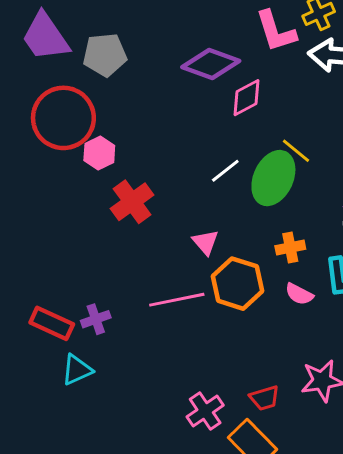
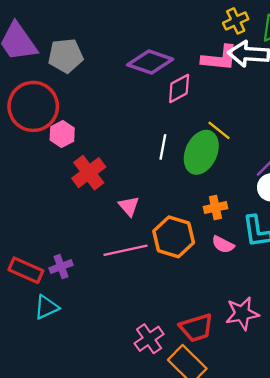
pink L-shape: (276, 31) -> (220, 58), moved, turned -66
white line: (225, 171) -> (163, 147), turned -40
pink triangle: (205, 242) -> (129, 206), moved
red trapezoid: (265, 398) -> (196, 328), size x1.4

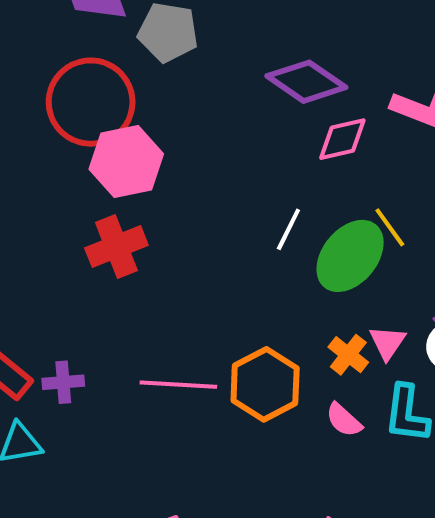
pink hexagon: (62, 134) -> (126, 162), size x1.6
red cross: (89, 173) -> (116, 247), moved
pink triangle: (129, 206) -> (387, 343), moved
orange cross: (215, 208) -> (348, 355), turned 35

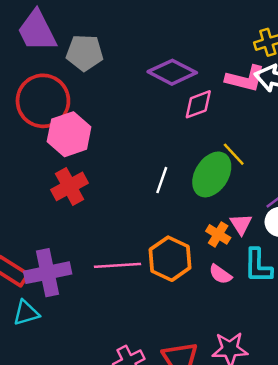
white line: (288, 229) -> (162, 180), moved
purple cross: (63, 382) -> (48, 273), size x1.8

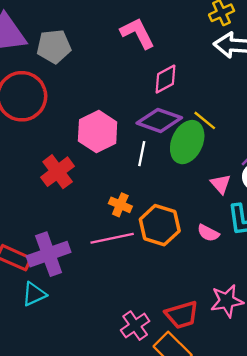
purple diamond: (172, 72) -> (159, 120), moved
pink L-shape: (245, 79) -> (137, 33), moved, turned -123
pink hexagon: (69, 134) -> (98, 131), moved
orange cross: (218, 234) -> (120, 205), moved

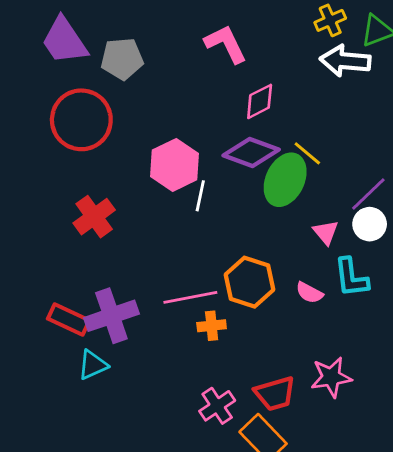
white line: (142, 154) -> (200, 196), moved
red cross: (58, 172) -> (94, 217), moved
orange cross: (120, 205) -> (212, 326), moved, turned -30

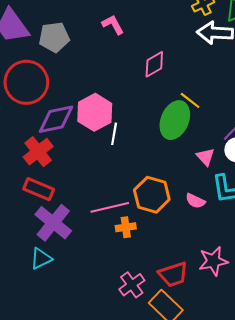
pink L-shape: (226, 44) -> (113, 25), moved, size x0.7
purple diamond: (251, 152) -> (56, 119), moved, turned -30
purple cross: (111, 316) -> (53, 223), turned -30
red rectangle: (69, 320) -> (39, 189), moved

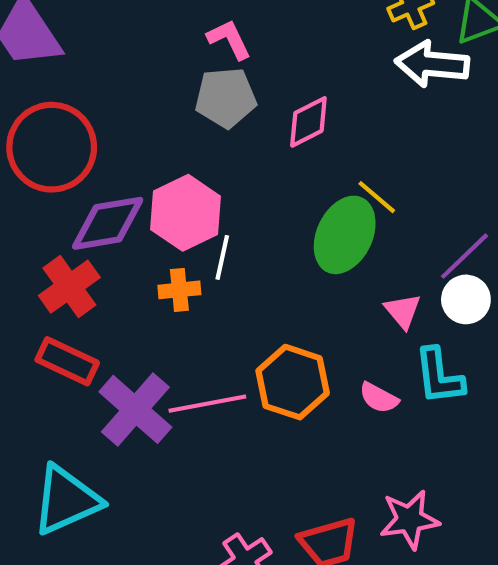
gray pentagon: (54, 37) -> (226, 98), moved
purple cross: (53, 223) -> (135, 409), moved
orange cross: (126, 227) -> (179, 290), moved
cyan triangle: (41, 259) -> (66, 500), size x1.6

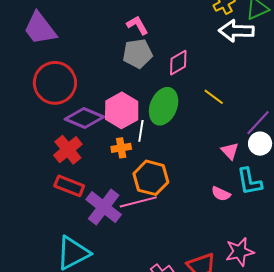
purple diamond: (108, 223) -> (84, 118), turned 36
green ellipse: (345, 235) -> (164, 106), moved
orange hexagon: (293, 382) -> (151, 178), moved

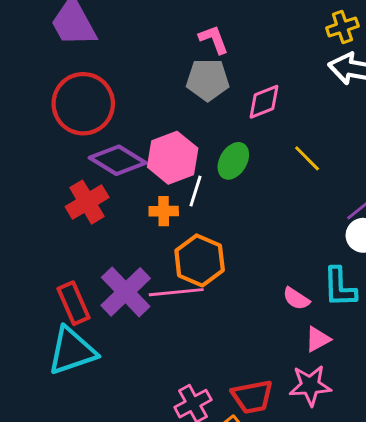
green ellipse: (164, 106) -> (233, 161), size x0.7
pink triangle: (230, 151) -> (318, 339), moved, turned 36
red rectangle: (69, 186) -> (74, 303), moved, turned 36

